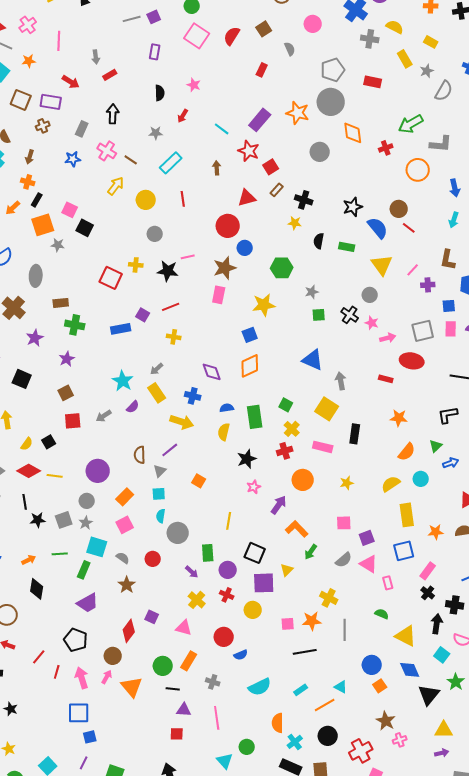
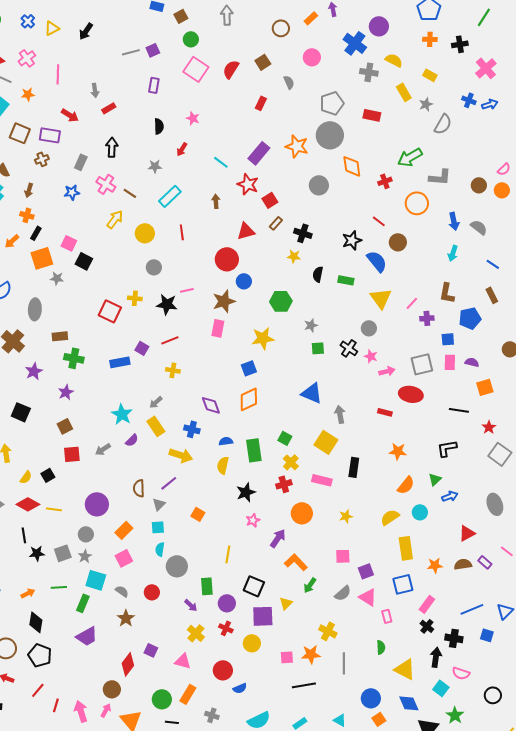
red line: (409, 228) -> (379, 221), moved
green semicircle: (382, 614) -> (381, 647), turned 64
black pentagon: (76, 640) -> (40, 655), moved

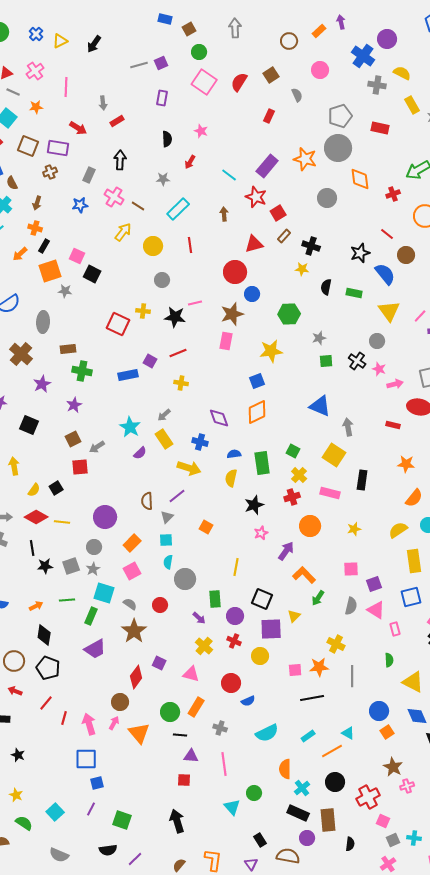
gray arrow: (103, 449) -> (97, 447), moved
gray semicircle: (343, 593) -> (351, 606), turned -36
brown star: (126, 618) -> (134, 631), size x1.4

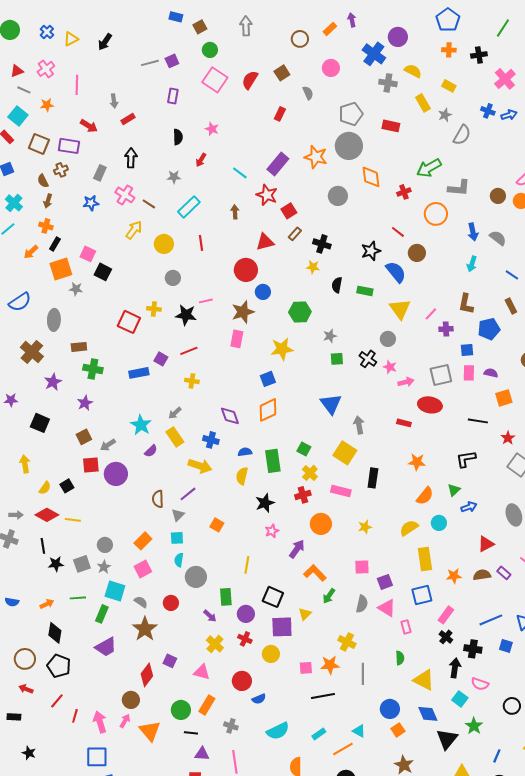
brown semicircle: (12, 183) -> (43, 181), moved
blue triangle: (320, 406) -> (331, 404), turned 30
purple circle: (105, 517) -> (116, 474), moved

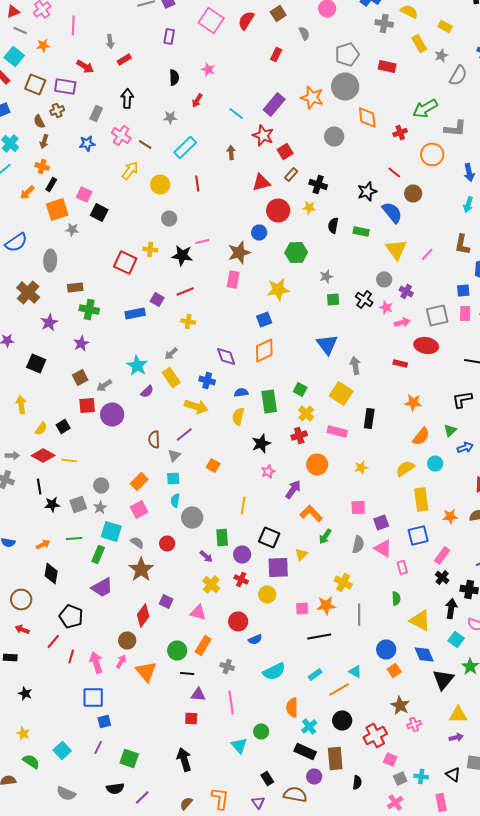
red circle: (246, 270) -> (278, 210), moved
purple cross: (446, 329) -> (406, 292), moved, turned 32
black pentagon: (59, 666) -> (71, 616), moved

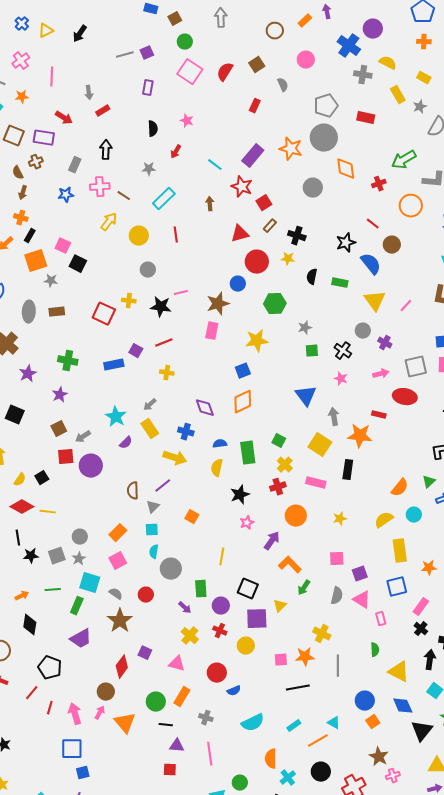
pink cross: (121, 136) -> (100, 187), turned -36
brown rectangle: (75, 288) -> (57, 312), moved
pink star: (386, 308) -> (341, 379), moved
orange star: (413, 402) -> (360, 436), moved, size x1.4

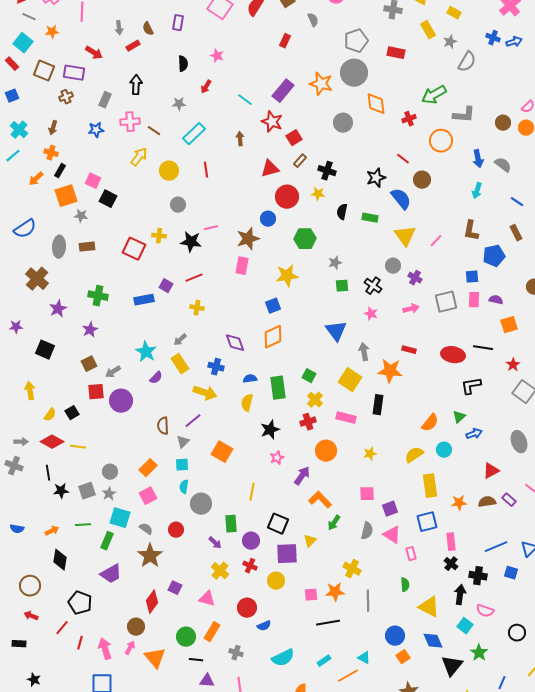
brown semicircle: (18, 173) -> (148, 29), moved
red ellipse: (405, 397) -> (453, 355), moved
orange square: (192, 517) -> (222, 452), size x1.5
pink rectangle: (421, 607) -> (451, 542), turned -42

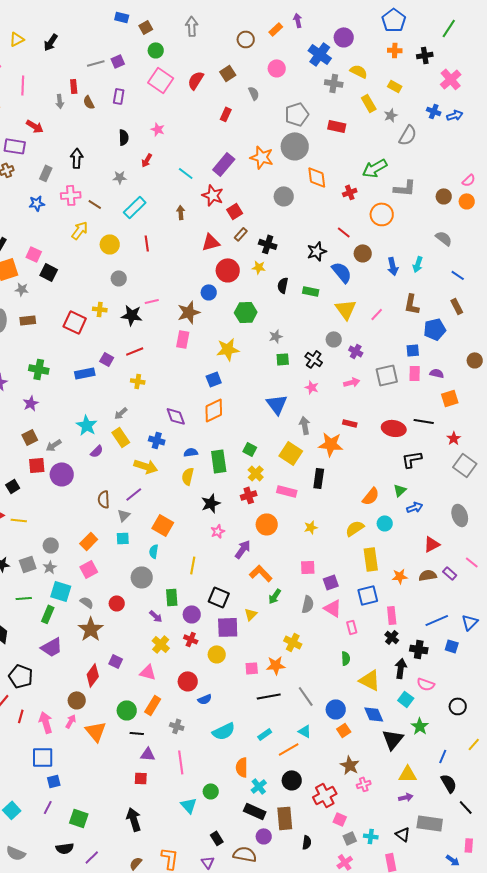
red rectangle: (133, 46) -> (74, 86), moved, turned -64
blue arrow: (478, 159) -> (393, 266), moved
cyan semicircle: (184, 487) -> (154, 551), moved
gray line: (368, 601) -> (306, 696), moved, turned -35

